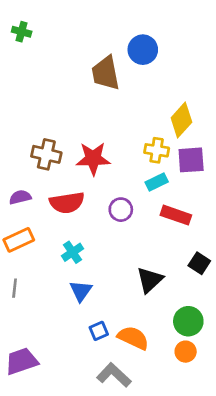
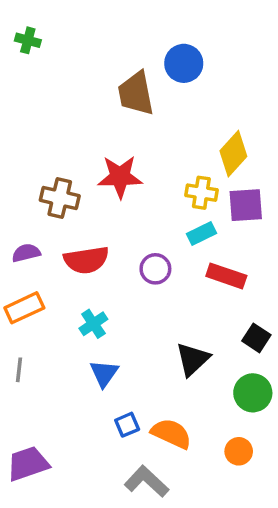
red star: (93, 159) -> (120, 177), moved
green circle: (188, 321) -> (253, 393), moved

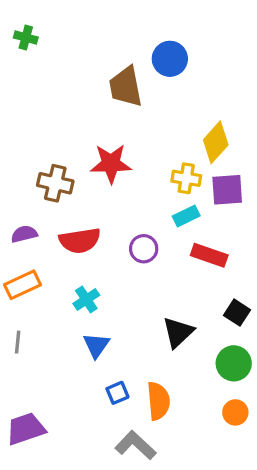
orange semicircle: (171, 434) -> (158, 401), turned 60
orange circle: (239, 451) -> (235, 412), moved

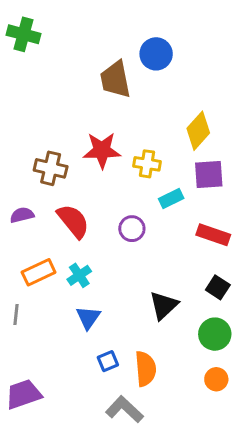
green cross: (26, 38) -> (23, 34), size x1.5
yellow cross: (186, 178) -> (147, 164), moved
red semicircle: (80, 241) -> (73, 221), turned -120
red rectangle: (209, 255) -> (213, 235), moved
orange rectangle: (23, 285) -> (39, 272), moved

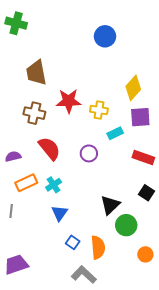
brown trapezoid: (115, 79) -> (36, 73), moved
purple semicircle: (22, 215) -> (13, 156), moved
green circle: (215, 334) -> (126, 225), moved
blue square: (108, 361) -> (73, 242), turned -32

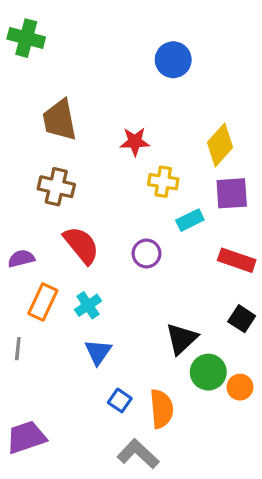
red star: (69, 101) -> (135, 142), moved, size x0.7
orange rectangle: (26, 183) -> (43, 302), turned -40
orange circle: (145, 254) -> (240, 387), moved

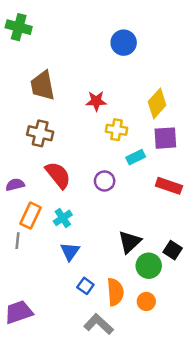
black square: (242, 319) -> (173, 250), moved
gray line: (18, 349) -> (17, 241), moved
orange circle: (240, 387) -> (146, 301), moved

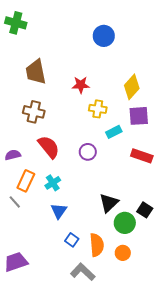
gray line: (17, 241) -> (15, 202), turned -48

